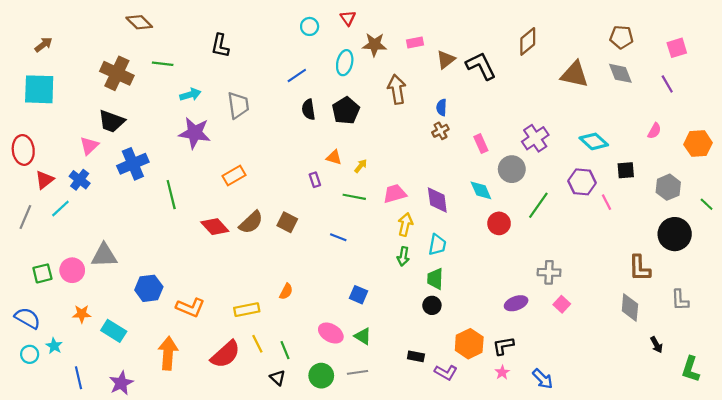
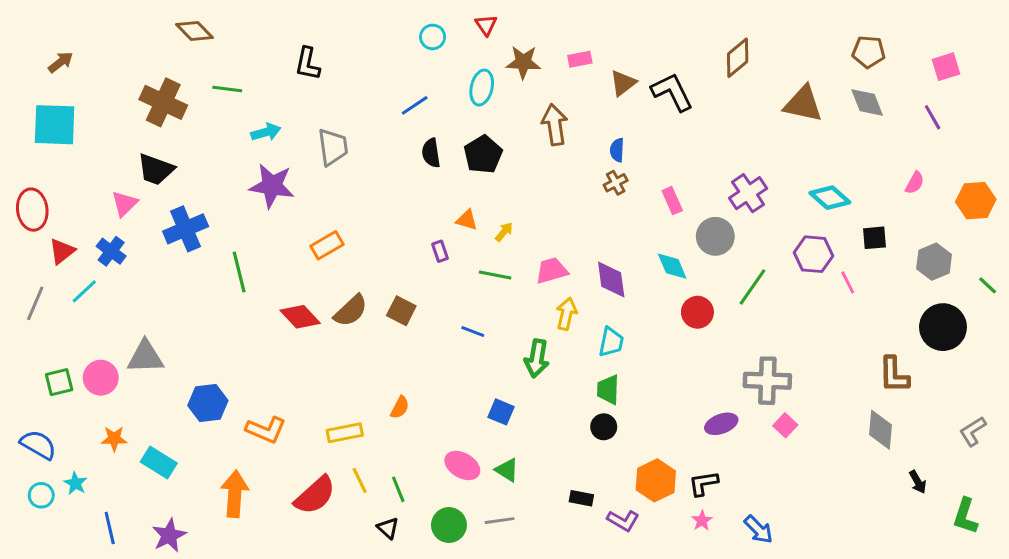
green arrow: (403, 256) -> (537, 358), moved, size x1.4
gray cross: (549, 272) -> (767, 381), size x1.4
gray L-shape: (680, 300) -> (973, 431), moved, turned 60

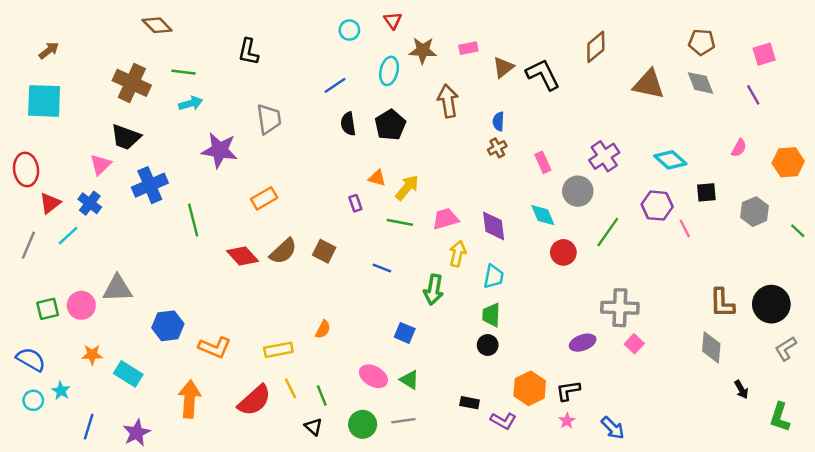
cyan arrow: (266, 132) -> (191, 103), moved
yellow arrow: (504, 232) -> (407, 188), size x1.6
black circle: (943, 327) -> (771, 304), moved
blue line: (110, 528) -> (89, 427), turned 30

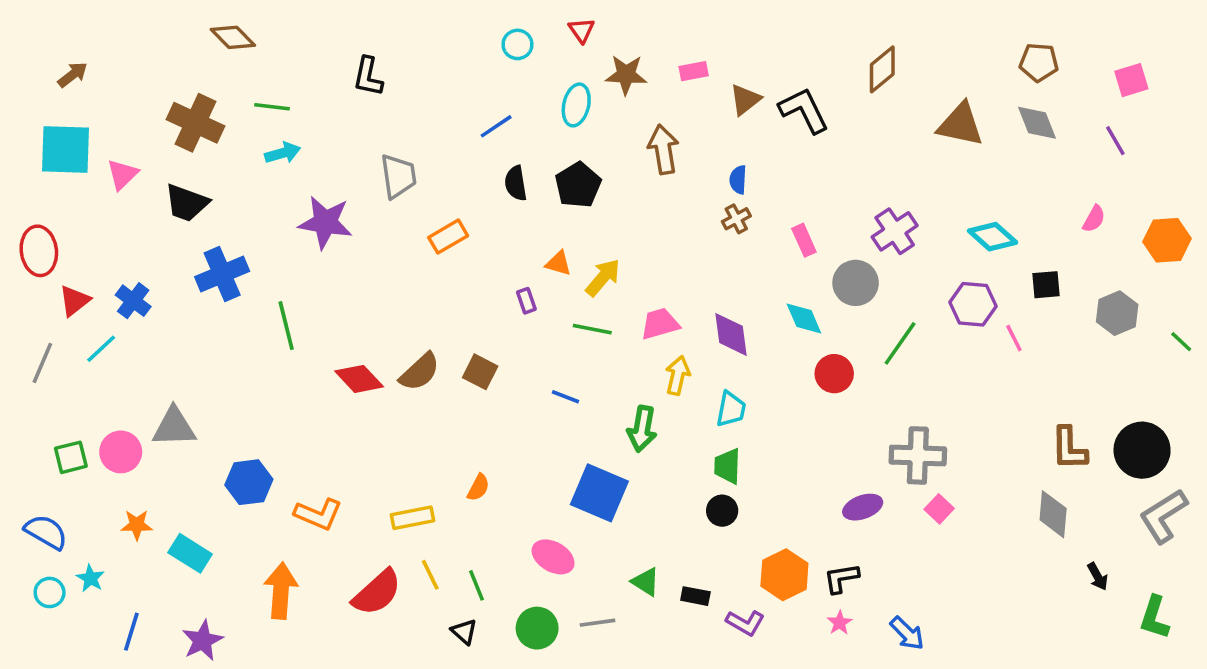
pink triangle: (101, 165) -> (122, 174), moved
orange rectangle: (264, 198) -> (448, 237), moved
blue square: (405, 333) -> (599, 493), size x1.8
gray L-shape: (786, 349) -> (1163, 516), size x1.5
green triangle: (409, 380) -> (646, 582), moved

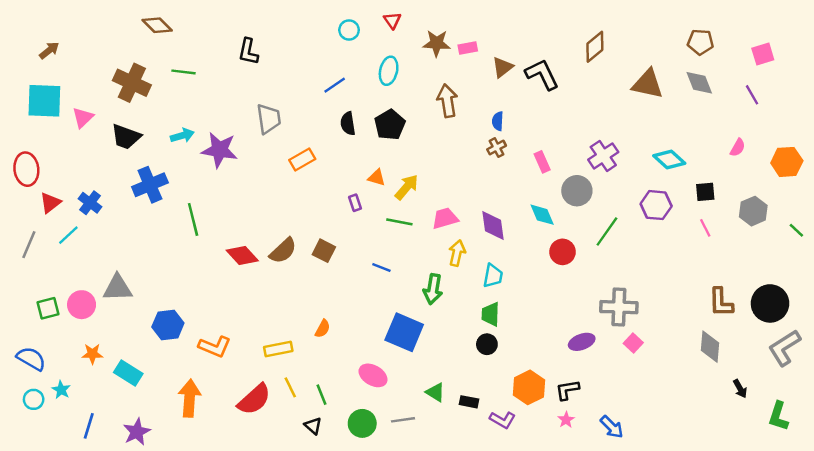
brown star: (626, 75) -> (437, 43), moved
cyan arrow: (283, 153) -> (182, 136), moved
pink line: (1014, 338) -> (705, 228), moved

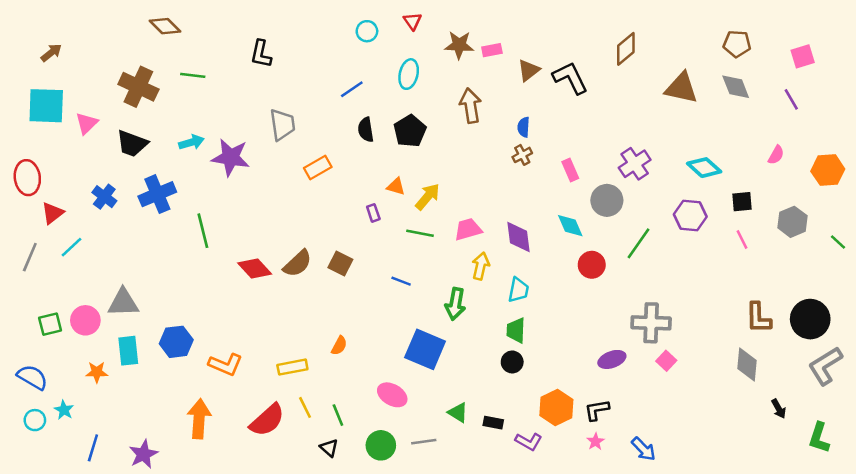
blue cross: (90, 203) -> (104, 197), moved
cyan rectangle: (128, 373) -> (128, 351), moved, turned 52

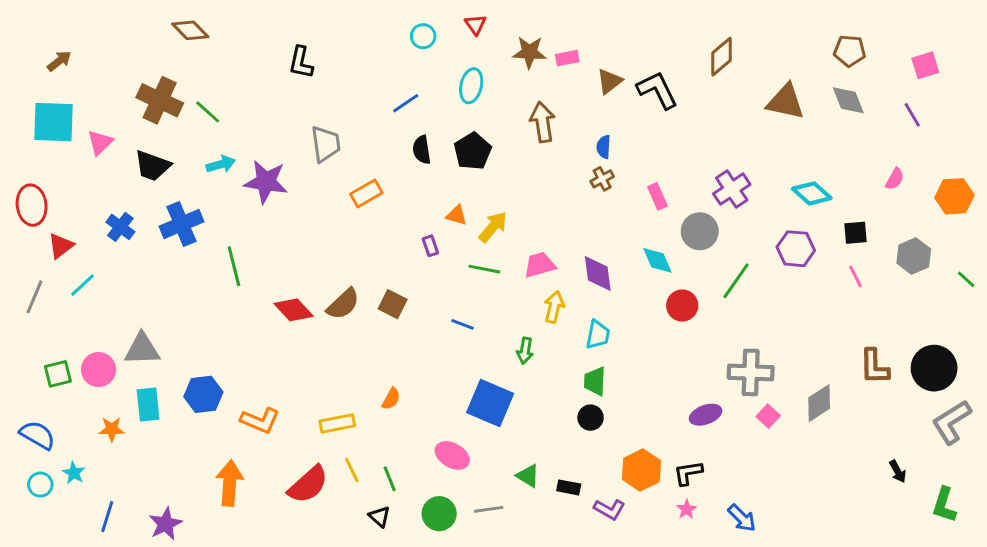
green line: (193, 75) -> (208, 112), moved, turned 35
green arrow: (455, 304) -> (525, 351), size x0.7
gray diamond: (747, 365) -> (819, 403), moved, turned 52

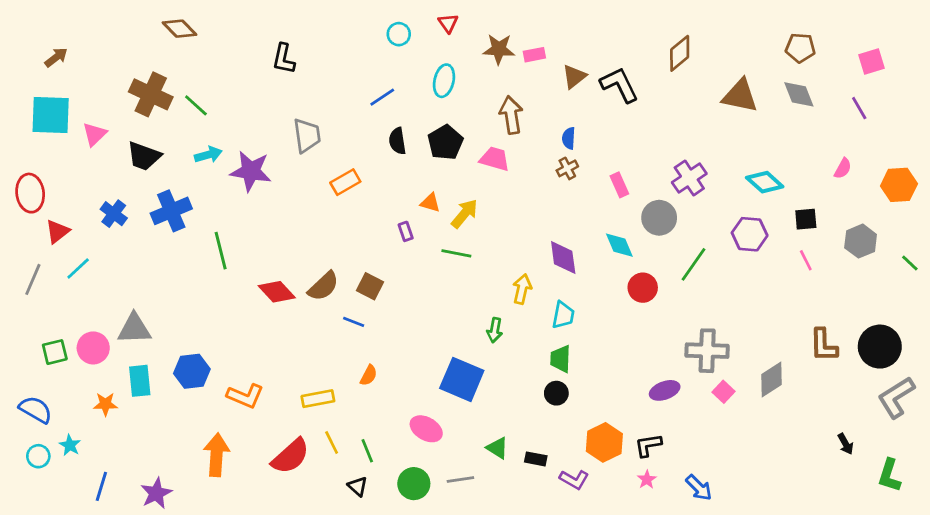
pink trapezoid: (540, 265) -> (495, 159), moved, turned 32
blue line: (462, 324) -> (354, 322), moved

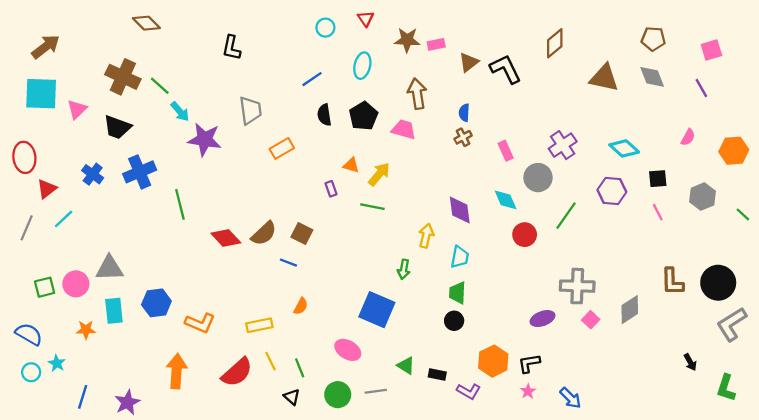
brown arrow: (56, 57) -> (46, 47), size x1.5
cyan arrow: (208, 155) -> (180, 112), moved, turned 65

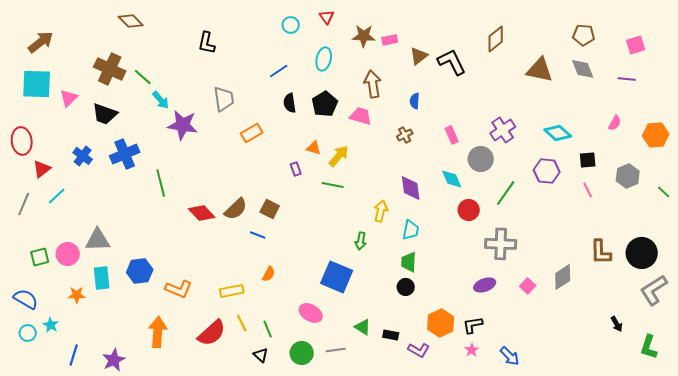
purple line: (701, 88) -> (627, 79), turned -54
brown cross: (463, 137) -> (405, 135), moved
gray cross: (577, 286) -> (501, 244), moved

